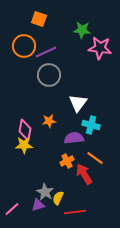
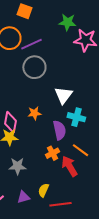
purple semicircle: (74, 138) -> (59, 130), turned 84
gray star: (45, 192) -> (17, 166), moved, turned -30

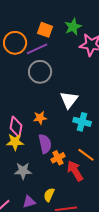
orange square: (24, 11) -> (45, 30), moved
green star: (67, 22) -> (73, 27), turned -30
purple semicircle: (59, 130) -> (45, 144), moved

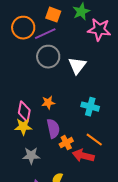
white triangle: (69, 100) -> (77, 66), moved
red arrow: (75, 171) -> (83, 156), turned -45

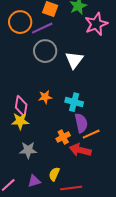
pink star: (99, 30) -> (96, 24), turned -30
cyan cross: (90, 107) -> (74, 102), moved
purple semicircle: (53, 129) -> (81, 123), moved
orange line: (94, 140) -> (91, 134), turned -60

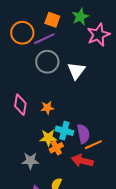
cyan cross: (74, 102) -> (64, 131), moved
pink diamond: (21, 106) -> (20, 105), moved
yellow star: (20, 121) -> (48, 138), moved
orange cross: (63, 137) -> (56, 148), moved

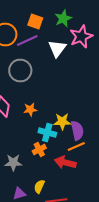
gray circle: (47, 62) -> (20, 70), moved
white triangle: (76, 71) -> (57, 48), moved
purple semicircle: (83, 134) -> (77, 130), moved
yellow star: (48, 138) -> (62, 122), moved

